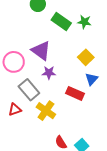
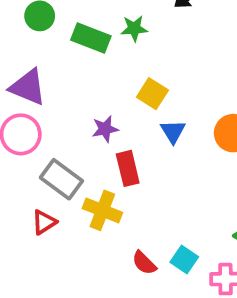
purple triangle: (41, 51) -> (28, 87), moved
purple star: (49, 73) -> (105, 129), moved
red rectangle: (75, 93) -> (128, 168), moved, turned 66

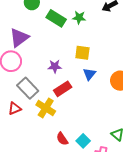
purple triangle: (28, 87) -> (19, 38), turned 50
yellow square: (152, 94) -> (82, 53), turned -35
red rectangle: (128, 168) -> (63, 89), turned 60

